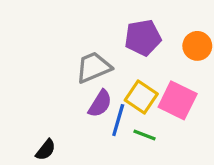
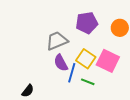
purple semicircle: (100, 104) -> (61, 63), turned 120

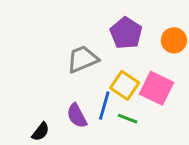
purple pentagon: (87, 23) -> (126, 33), turned -30
purple semicircle: (61, 63) -> (77, 116), moved

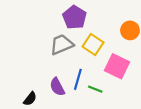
purple pentagon: (126, 33) -> (75, 17), moved
yellow square: (125, 85) -> (93, 45), moved

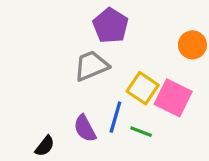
yellow square: (93, 45) -> (143, 88), moved

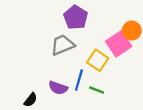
pink square: (173, 98) -> (119, 44), moved, turned 30
purple semicircle: (85, 128) -> (58, 88), turned -42

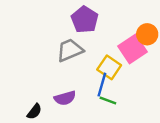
blue line: (79, 80) -> (102, 85), moved
purple semicircle: (58, 88) -> (65, 98), turned -36

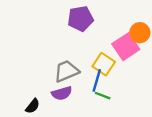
purple pentagon: (85, 20) -> (80, 19), turned 30
gray trapezoid: (70, 50) -> (66, 71), moved

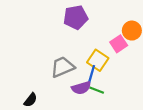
pink square: (126, 47) -> (119, 44), size x0.7
purple semicircle: (62, 93) -> (81, 88), moved

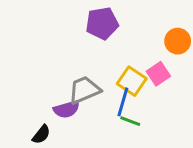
pink square: (119, 44) -> (158, 74), moved
purple semicircle: (81, 88) -> (67, 109), moved

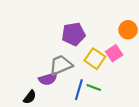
purple pentagon: (102, 23) -> (74, 34), moved
blue line: (123, 102) -> (79, 90), moved

